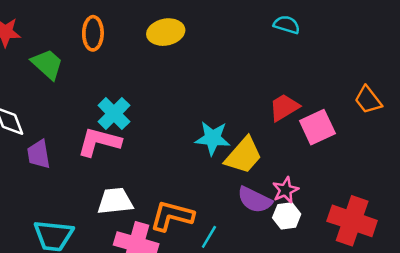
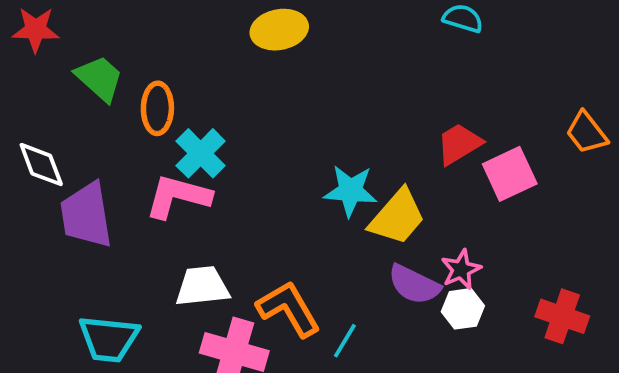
orange ellipse: (93, 33) -> (157, 108), moved
purple trapezoid: (39, 154) -> (86, 215), size x1.5
orange L-shape: (172, 216) -> (289, 309), turned 45
red cross: (352, 221) -> (562, 316), size x0.7

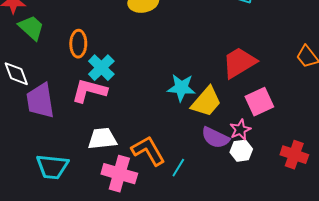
green trapezoid: (99, 78) -> (31, 28), moved
red trapezoid: (459, 144) -> (239, 63), size x1.4
pink square: (510, 174) -> (259, 102), moved

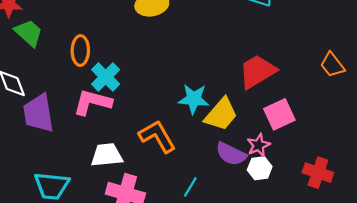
orange L-shape: (148, 151) -> (157, 136), moved

